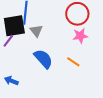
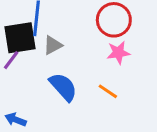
gray triangle: (36, 31) -> (53, 45), turned 40

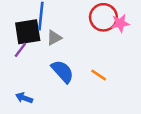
pink star: (118, 53) -> (120, 23), moved

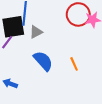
orange line: (99, 75) -> (74, 64), turned 32

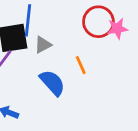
orange line: (74, 64) -> (81, 65), moved

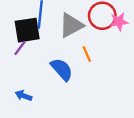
gray triangle: (43, 45) -> (71, 25), moved, size x1.6

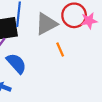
blue semicircle: (62, 69) -> (16, 63), moved

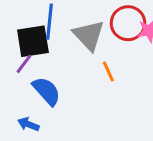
gray triangle: (46, 24) -> (89, 35), turned -45

